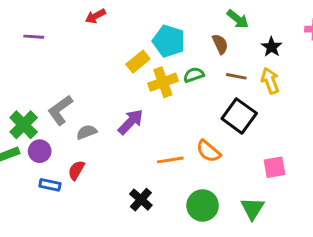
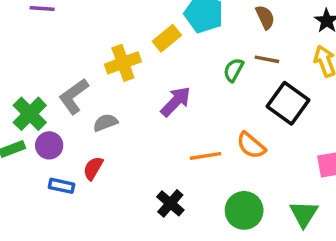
green semicircle: (194, 75) -> (234, 70), moved, turned -42
brown line: (236, 76) -> (267, 59), moved
yellow cross: (163, 82) -> (123, 63), moved
purple arrow: (131, 122) -> (176, 102), moved

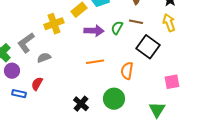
purple arrow: (176, 102) -> (94, 31), moved, turned 48
orange semicircle: (251, 145) -> (127, 71), turned 60
orange line: (205, 156) -> (95, 62), moved
green circle: (244, 210) -> (114, 99), moved

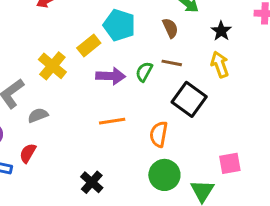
yellow cross: (54, 24) -> (52, 66), turned -30
pink square: (172, 82) -> (230, 163), moved
green circle: (114, 99) -> (164, 175), moved

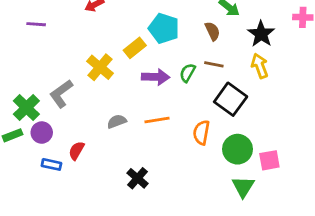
black star: (221, 31) -> (261, 34), size x1.4
gray semicircle: (38, 115) -> (117, 121), moved
green circle: (164, 175) -> (237, 149), moved

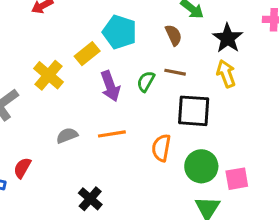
purple arrow: (156, 77) -> (110, 86), turned 68
black square: (231, 99) -> (194, 111), turned -32

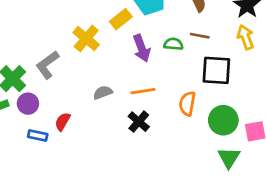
green semicircle: (146, 81) -> (173, 44), turned 66
black cross: (90, 199) -> (139, 122), moved

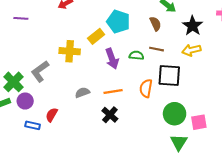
yellow arrow: (245, 37) -> (191, 50), turned -84
yellow cross: (86, 38) -> (70, 51), turned -36
orange semicircle: (187, 104) -> (146, 88), moved

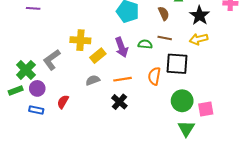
yellow rectangle: (96, 36) -> (98, 56), moved
blue rectangle: (33, 125) -> (36, 110), moved

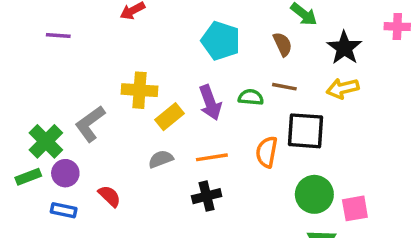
red semicircle: (63, 102) -> (109, 196), turned 104
black cross: (119, 102) -> (207, 196), turned 35

